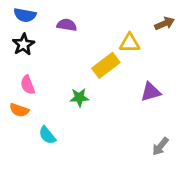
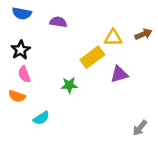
brown arrow: (165, 23) -> (144, 34), moved
black star: (23, 44) -> (21, 50), moved
purple triangle: (151, 92) -> (119, 74), moved
cyan semicircle: (47, 135) -> (41, 118), turned -84

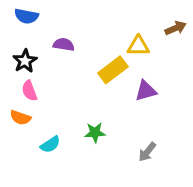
purple semicircle: (58, 22) -> (64, 45), moved
brown arrow: (144, 34) -> (176, 28), moved
green star: (69, 85) -> (95, 133), moved
gray arrow: (140, 128) -> (147, 152), moved

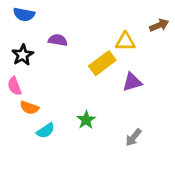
pink semicircle: (29, 91) -> (14, 86), moved
orange semicircle: (20, 118) -> (29, 108), moved
green star: (95, 133) -> (86, 120), turned -30

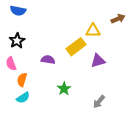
purple semicircle: (58, 40) -> (48, 60), moved
orange semicircle: (29, 108) -> (22, 80), turned 88
cyan semicircle: (46, 131) -> (23, 98), moved

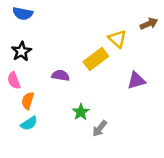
yellow triangle: (93, 31) -> (117, 39), turned 42
purple triangle: (98, 61) -> (136, 80), moved
gray arrow: (99, 102) -> (100, 128), moved

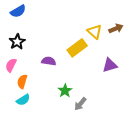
blue semicircle: (23, 14) -> (18, 11), turned -42
brown arrow: (149, 24) -> (116, 29), moved
pink semicircle: (14, 80) -> (11, 65), turned 48

